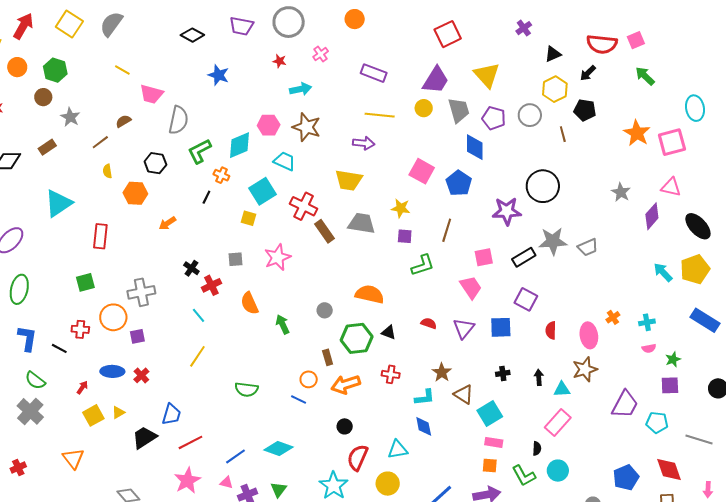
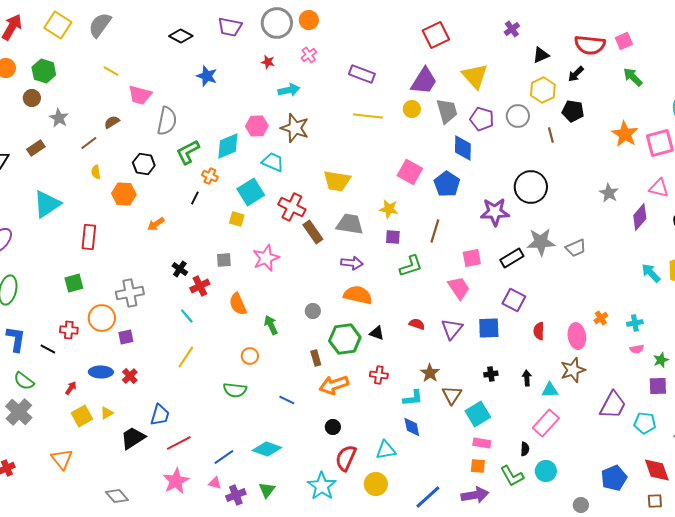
orange circle: (355, 19) -> (309, 20), moved
purple arrow: (364, 143) -> (352, 263), moved
orange circle: (309, 379) -> (250, 356), moved
brown triangle: (464, 394) -> (452, 395), turned 30

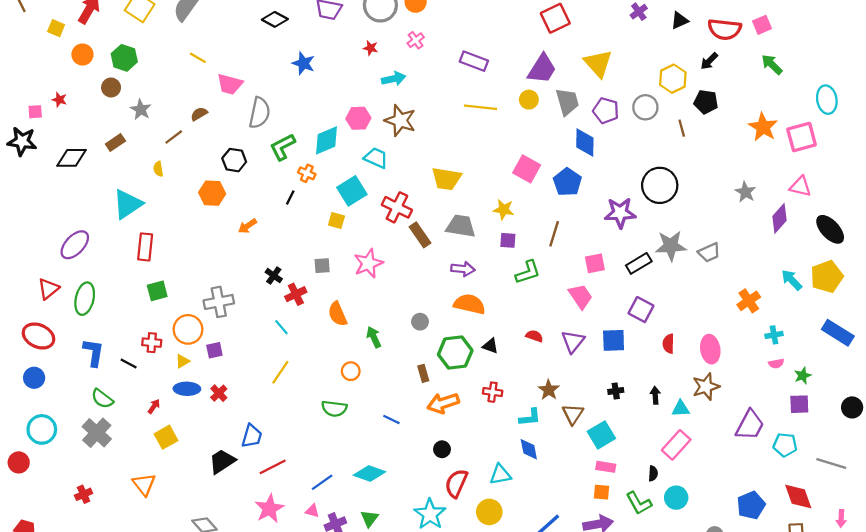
black triangle: (541, 55) -> (679, 20), moved
yellow semicircle: (96, 172) -> (158, 169), moved
red rectangle: (89, 237) -> (145, 247), moved
orange cross: (601, 318) -> (749, 301), moved, size x1.5
yellow triangle: (107, 413) -> (183, 361), moved

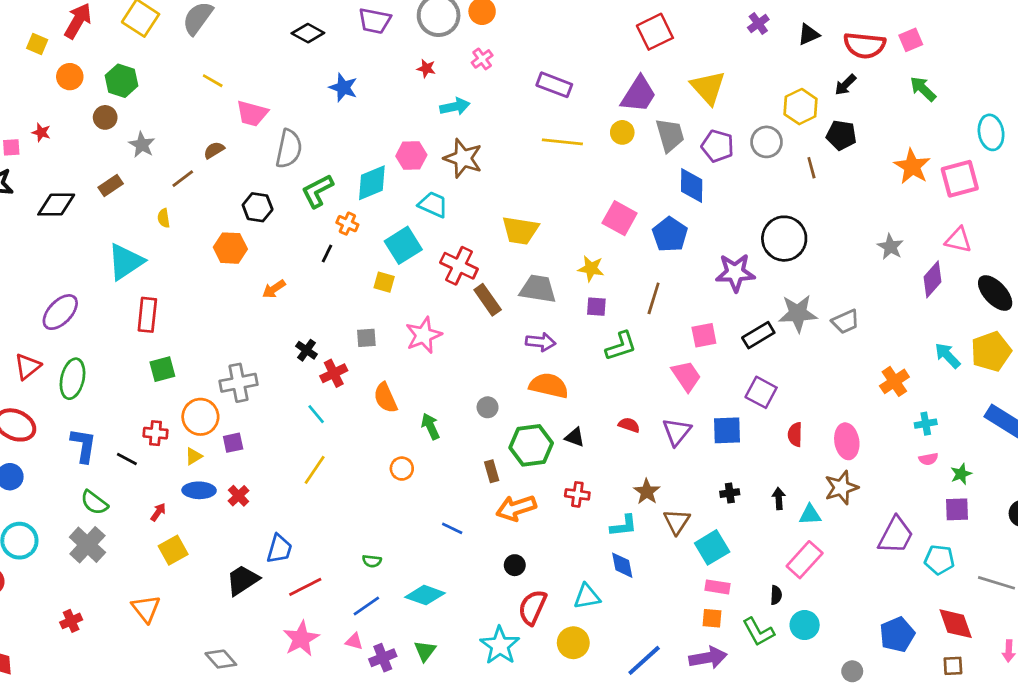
green semicircle: (334, 409) -> (372, 561), moved, size x0.6

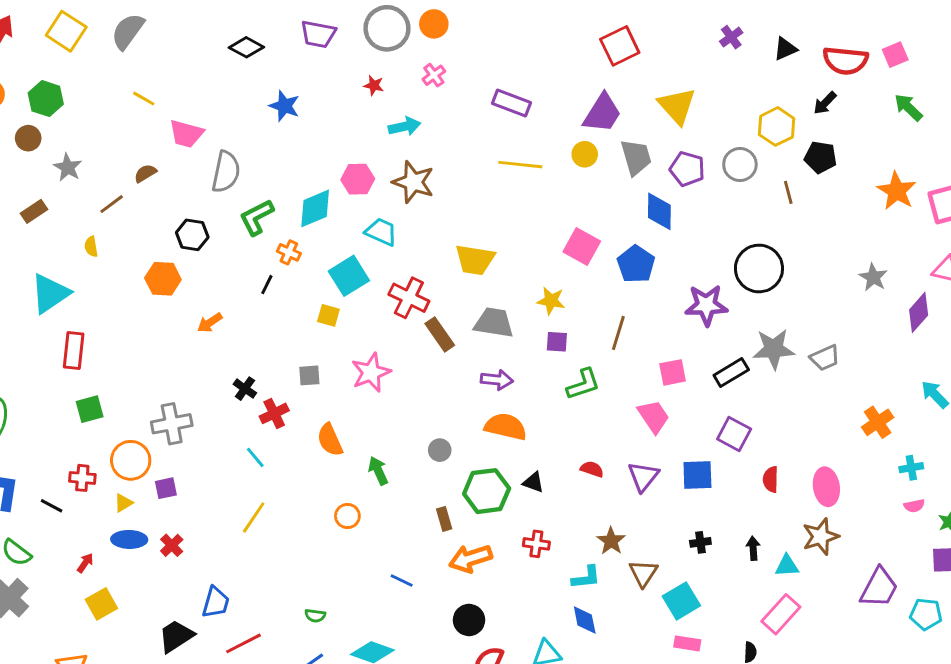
black circle: (515, 565) -> (469, 620), size x1.4

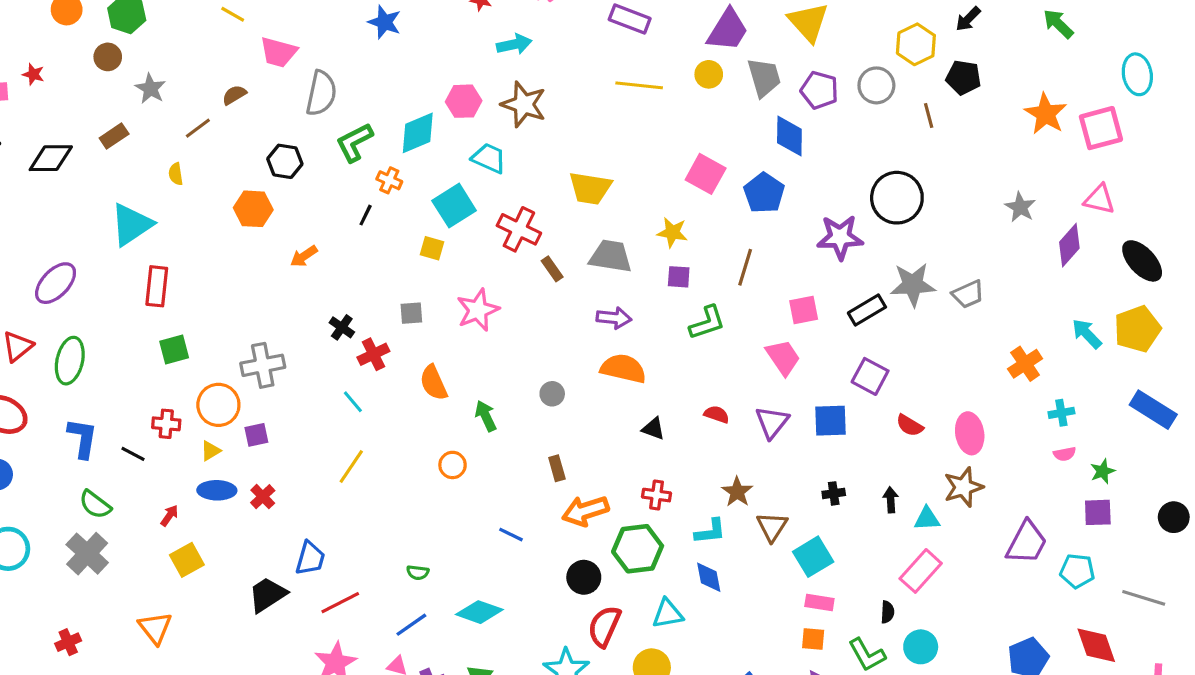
brown rectangle: (440, 334) -> (552, 269), size x0.7
red semicircle: (771, 479) -> (910, 425), turned -60
green hexagon: (487, 491) -> (638, 549), moved

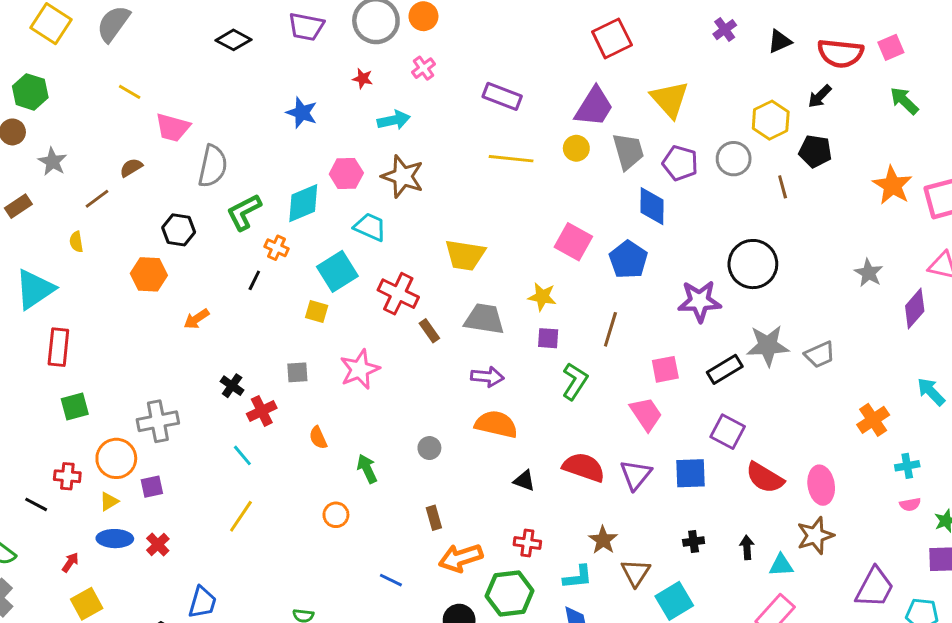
blue star: (385, 22) -> (302, 113), moved
green L-shape: (707, 323) -> (575, 381), turned -39
orange semicircle: (434, 383) -> (318, 438), size x0.7
red semicircle: (717, 414) -> (584, 467), size x1.8
red semicircle: (910, 425) -> (765, 478), size x1.5

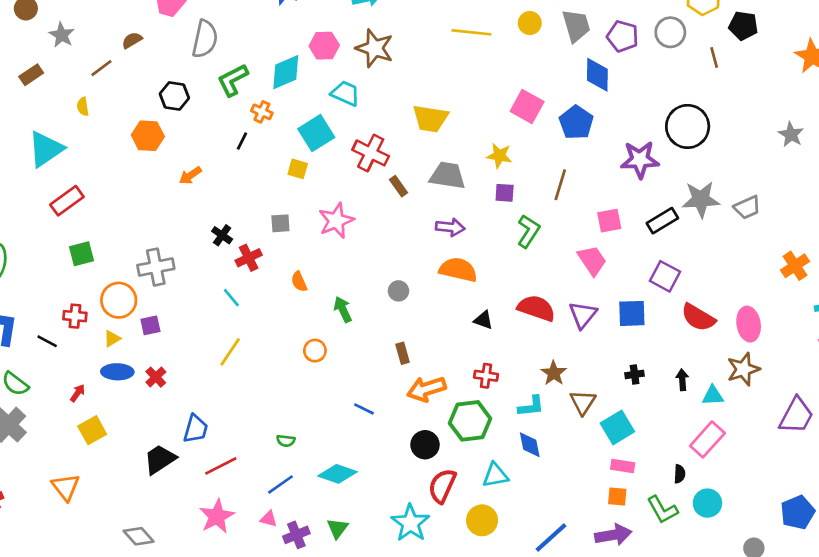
red rectangle: (58, 347) -> (67, 201), turned 48

